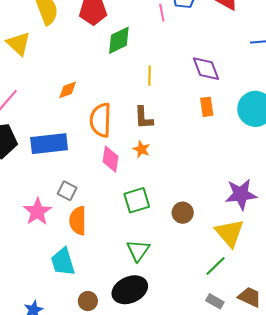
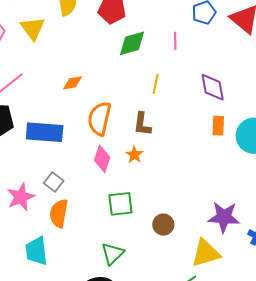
pink line: (162, 13) -> (175, 41), moved
orange rectangle: (207, 107) -> (218, 126), moved
yellow triangle: (230, 233) -> (206, 253), turned 44

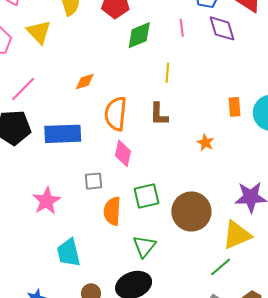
purple diamond: (213, 87) -> (222, 28), moved
orange star: (134, 155) -> (205, 143), moved
gray square: (54, 182) -> (94, 181), moved, turned -36
orange semicircle: (59, 213) -> (112, 211), moved
brown circle: (163, 225) -> (191, 212), size x1.8

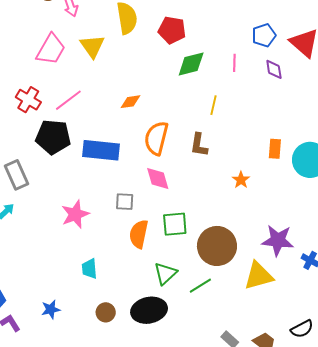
purple diamond: (222, 28) -> (274, 69), size x0.7
pink diamond: (123, 153) -> (158, 178), turned -36
cyan trapezoid: (69, 253) -> (89, 269), size x0.7
green line: (221, 267) -> (200, 286), moved

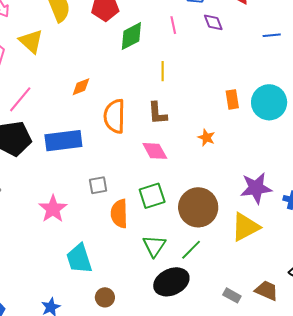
pink diamond: (158, 178) -> (155, 151), moved
cyan trapezoid: (89, 269) -> (79, 259), size x1.5
black ellipse: (149, 310) -> (171, 282), moved

